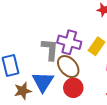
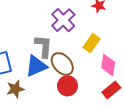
purple cross: (69, 42) -> (63, 20), moved, turned 30
blue triangle: (43, 82) -> (36, 66), moved, turned 35

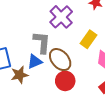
blue triangle: (36, 66) -> (35, 62), size x0.7
brown star: (15, 89) -> (20, 75), moved

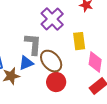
yellow rectangle: (89, 39) -> (79, 41), turned -42

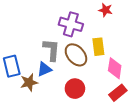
purple cross: (52, 19) -> (71, 24), turned -30
brown ellipse: (51, 61) -> (76, 55), moved

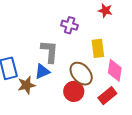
purple cross: (71, 24) -> (70, 25), size x0.7
brown ellipse: (76, 55) -> (81, 74), moved
red rectangle: (118, 93) -> (107, 96), moved

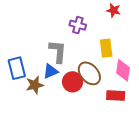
red circle: (74, 91) -> (73, 82), moved
red rectangle: (107, 96) -> (116, 96), turned 42

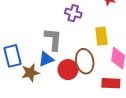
brown ellipse: (89, 73) -> (85, 61), turned 30

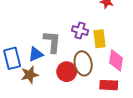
purple cross: (73, 13) -> (80, 31), moved
blue triangle: (46, 59) -> (36, 54), moved

